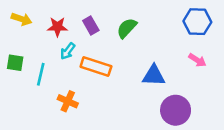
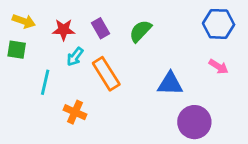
green square: (15, 63) -> (17, 50), moved
orange rectangle: (96, 67) -> (106, 74), turned 40

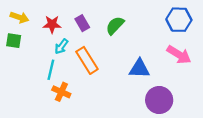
pink arrow: (219, 67) -> (179, 55), size x1.5
cyan line: (45, 82) -> (51, 70), moved

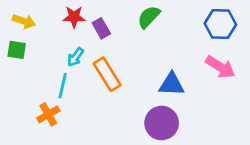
red star: (52, 24) -> (74, 17), moved
green semicircle: (115, 25) -> (149, 17), moved
orange cross: (61, 92) -> (48, 114), moved, turned 36
purple circle: (159, 100) -> (162, 123), moved

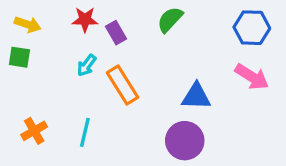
cyan line: (63, 86) -> (85, 132), moved
orange cross: (48, 114) -> (34, 131), moved

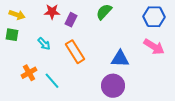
purple rectangle: (116, 33) -> (71, 20), turned 56
cyan arrow: (87, 65) -> (44, 44), moved, turned -80
orange cross: (34, 131) -> (29, 73), moved
cyan line: (85, 132) -> (52, 81), turned -54

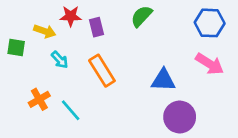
yellow arrow: (17, 15) -> (45, 31), moved
purple rectangle: (71, 20) -> (97, 27), turned -40
purple circle: (113, 86) -> (180, 117), moved

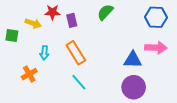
cyan arrow: (60, 60) -> (44, 53), moved, turned 48
pink arrow: (210, 64) -> (156, 48), turned -30
blue triangle: (163, 80) -> (133, 60), moved
cyan line: (71, 110) -> (79, 82), moved

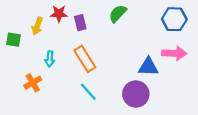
yellow arrow: (33, 23) -> (37, 26), turned 91
purple circle: (134, 87) -> (136, 94), moved

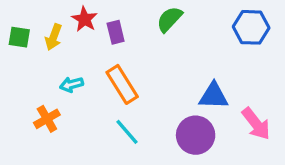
red star: (59, 14) -> (85, 19), turned 30
green square: (13, 40) -> (19, 37), moved
pink arrow: (174, 53) -> (256, 124), moved, turned 50
cyan arrow: (50, 59) -> (71, 84), turned 70

